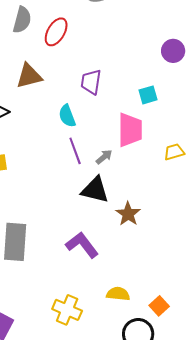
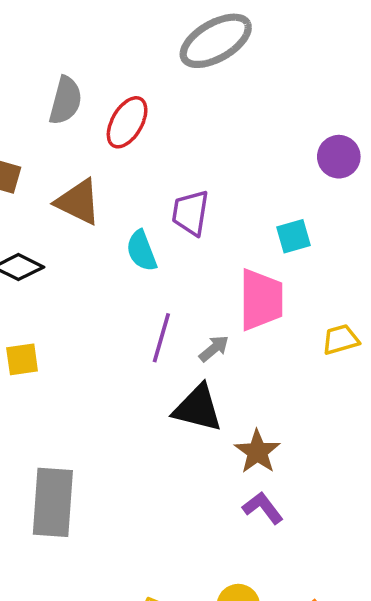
brown triangle: (29, 76) -> (78, 202), turned 40
cyan semicircle: (67, 116) -> (142, 251), moved
purple line: (75, 151) -> (161, 338), turned 36
purple L-shape: (82, 245) -> (263, 508), moved, size x0.7

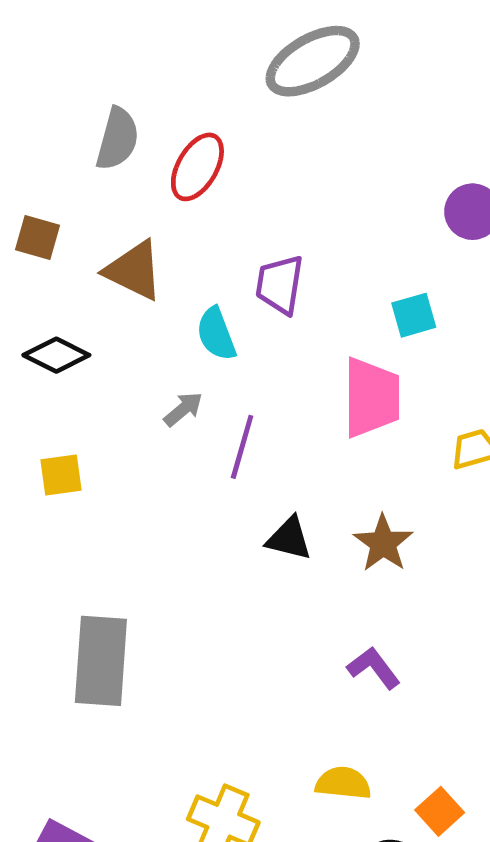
gray arrow: (214, 349) -> (183, 409), moved
black triangle: (198, 408) -> (289, 539), size x0.7
brown star: (257, 452) -> (383, 543), moved

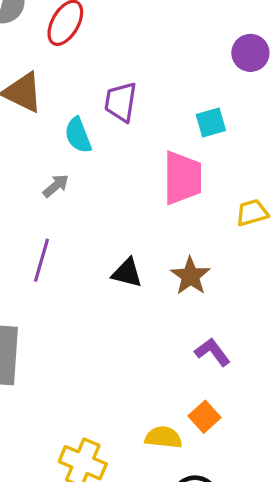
purple line: (242, 447) -> (42, 260), moved
purple L-shape: (374, 668) -> (212, 352), moved
orange square: (440, 811) -> (205, 417), moved

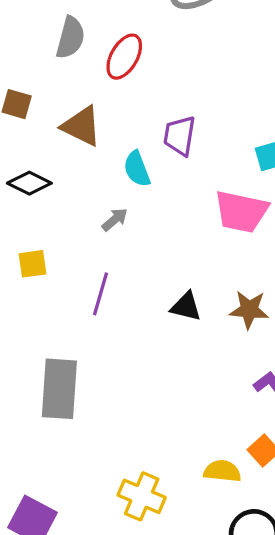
pink trapezoid: (182, 178) -> (241, 212), turned 102
brown star: (190, 276) -> (249, 310), turned -30

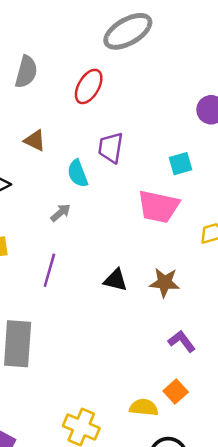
red ellipse: (124, 57) -> (89, 86), moved
brown triangle: (82, 126) -> (35, 140), size x0.7

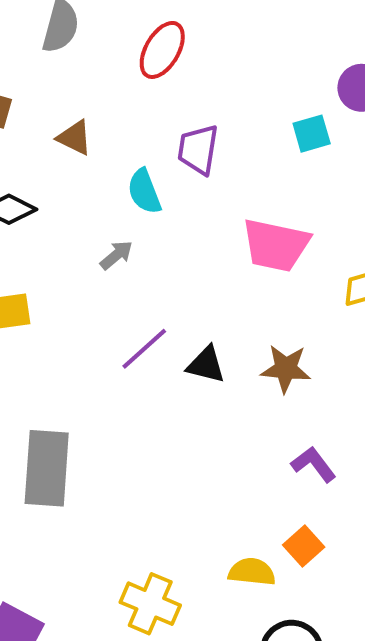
cyan square: (181, 164) -> (312, 134), moved
purple line: (49, 270) -> (144, 349), moved, turned 32

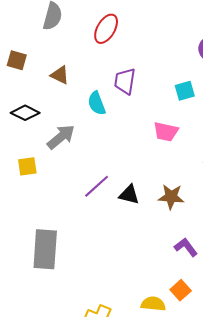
cyan square: (312, 134) -> (185, 91), moved
pink trapezoid: (276, 245) -> (166, 132), size x0.7
gray arrow: (116, 255) -> (61, 137), moved, size x1.6

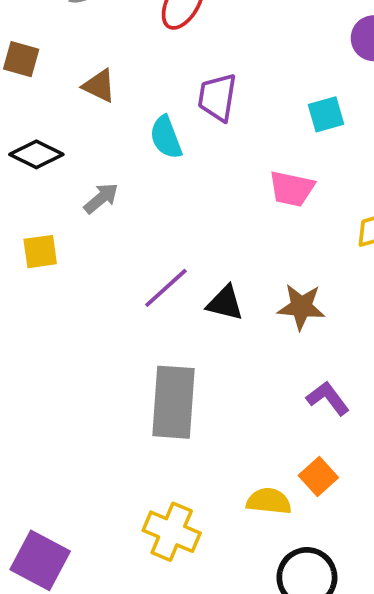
gray arrow: (61, 137) -> (101, 198), size x0.7
gray rectangle: (45, 249) -> (174, 402), moved

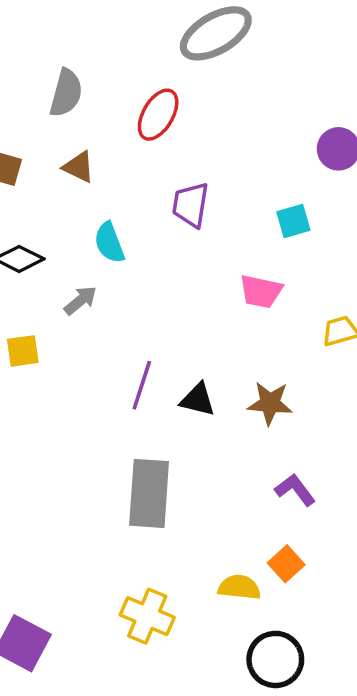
brown triangle: (99, 86) -> (79, 167), moved
cyan semicircle: (166, 137) -> (109, 243), moved
purple line: (166, 288) -> (142, 385), turned -30

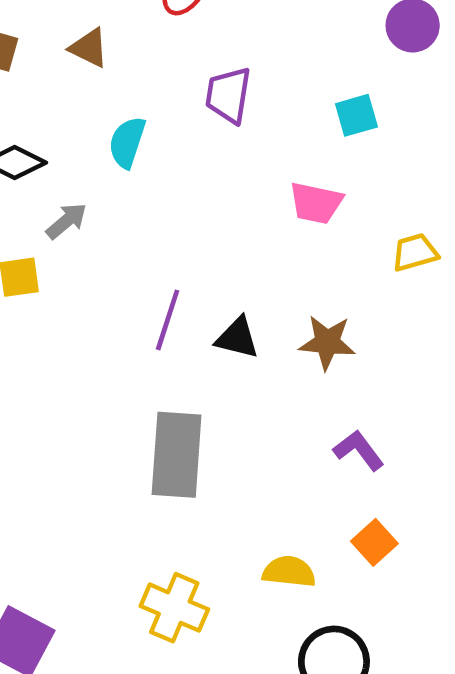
cyan semicircle: (109, 243) -> (127, 142), turned 39
gray arrow: (80, 300) -> (66, 221), moved
orange square: (286, 564) -> (374, 542), moved

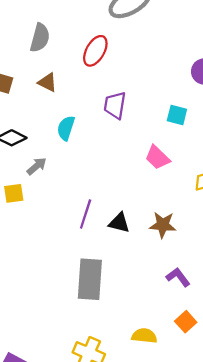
cyan square: (356, 115) -> (177, 115), turned 30
pink trapezoid: (316, 203) -> (157, 157), turned 32

